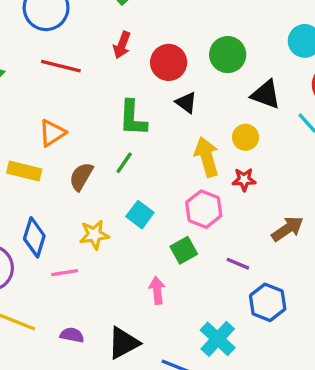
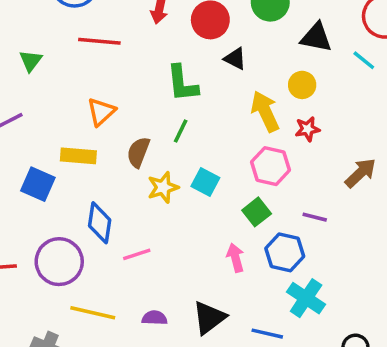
yellow star: (94, 235) -> (163, 187), moved
blue hexagon: (268, 302) -> (285, 252), moved

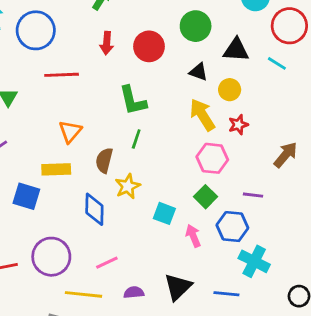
black triangle: (235, 59) -> (198, 72), moved
cyan square: (205, 182) -> (164, 213), moved
blue diamond: (100, 223) -> (94, 209), moved
pink line: (137, 254) -> (107, 263), moved

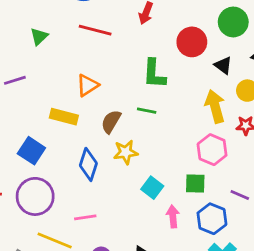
red circle: (149, 46) -> (192, 42), moved
green line: (136, 139) -> (147, 111), turned 66
blue square: (26, 196) -> (31, 151), moved
green square: (206, 197) -> (195, 183), turned 30

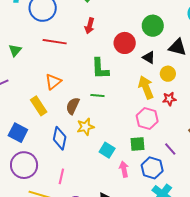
yellow rectangle: (64, 117) -> (39, 106), turned 48
purple line: (240, 195) -> (170, 149), turned 32
pink line: (85, 217) -> (61, 176), turned -63

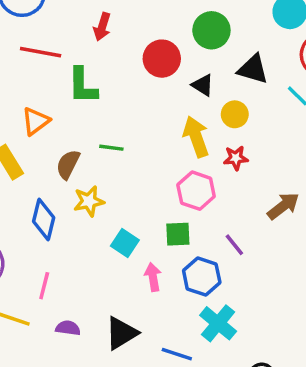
green L-shape: (100, 69) -> (83, 86), moved

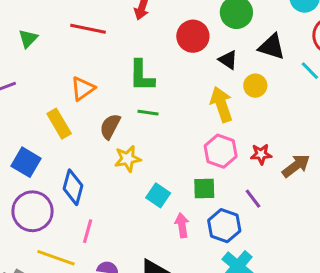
green L-shape: (83, 86) -> (142, 76), moved
red star: (236, 158) -> (261, 154), moved
blue diamond: (44, 219) -> (73, 187), moved

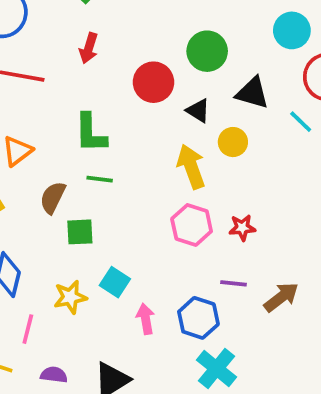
yellow star: (128, 159) -> (70, 297), moved
brown arrow: (296, 166) -> (281, 297), moved
green square: (204, 189) -> (80, 232), moved
purple line: (253, 199) -> (234, 283), turned -45

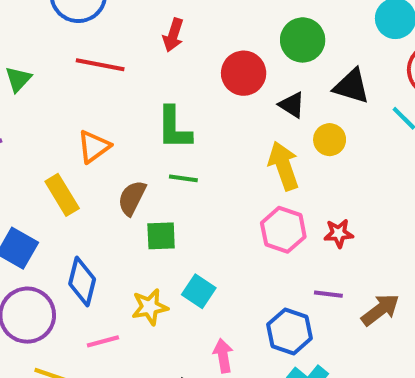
pink arrow: (146, 319) -> (223, 356), moved
pink line: (28, 329) -> (103, 341), turned 60

